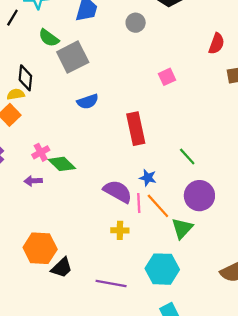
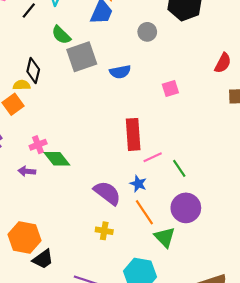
blue semicircle: (88, 101) -> (120, 72), moved
pink line: (139, 203) -> (153, 157), moved, turned 60
green triangle: (182, 228) -> (165, 237), turned -35

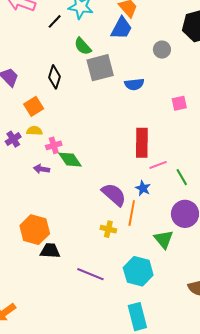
yellow semicircle: (22, 85) -> (34, 131), moved
orange line: (144, 212) -> (132, 213), moved, turned 40
black trapezoid: (43, 259) -> (50, 251), turned -145

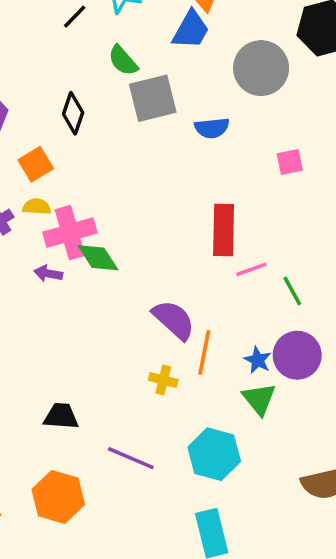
gray circle: (162, 50) -> (261, 68), size x1.8
pink cross: (54, 145) -> (70, 233), size x1.8
blue star: (143, 188) -> (258, 360), moved
orange hexagon: (35, 230) -> (58, 497), moved

